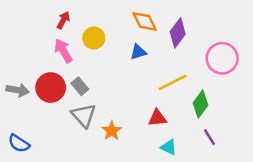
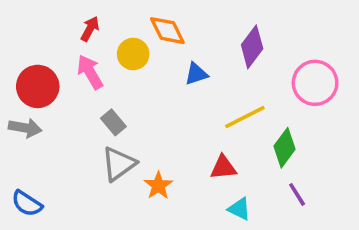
orange diamond: (145, 21) -> (167, 31), moved
red circle: (51, 88) -> (38, 86), moved
gray triangle: (84, 115) -> (119, 164), turned 36

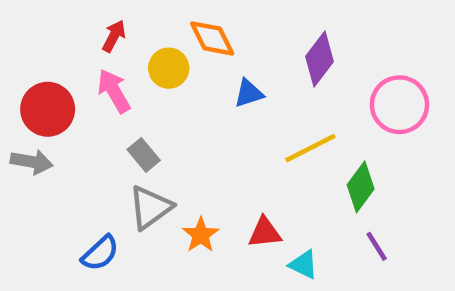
red triangle: (223, 167) -> (265, 233), moved
blue semicircle: (27, 203) -> (100, 253), moved, turned -76

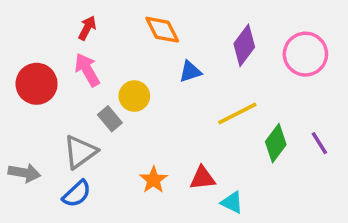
yellow circle: (169, 68) -> (134, 96), moved
pink circle: (399, 105) -> (305, 54), moved
gray arrow: (32, 162) -> (24, 173), moved
gray triangle: (150, 207) -> (80, 152), moved
purple line: (377, 246) -> (319, 143), moved

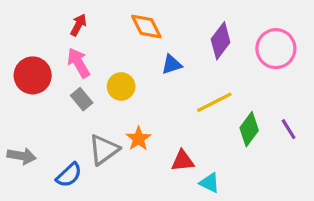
gray rectangle: (110, 119) -> (82, 99), moved
gray triangle: (80, 152) -> (104, 150), moved
orange star: (154, 180) -> (138, 139), moved

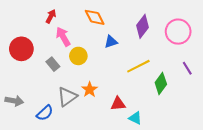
pink arrow: (78, 63) -> (63, 37), moved
purple line: (289, 129) -> (187, 68), moved

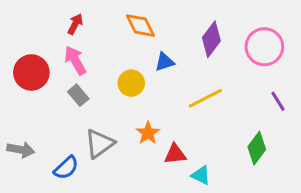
pink arrow: (63, 37) -> (75, 60), moved
yellow circle: (78, 56) -> (131, 83), moved
green diamond: (161, 83) -> (257, 148), moved
orange star: (90, 90) -> (148, 133), moved

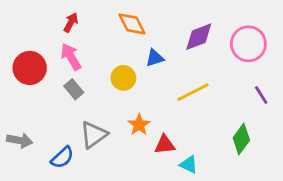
purple diamond: (211, 39) -> (199, 37), turned 32

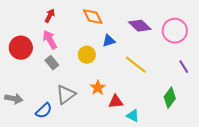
purple diamond: (199, 37) -> (140, 26), turned 65
yellow line: (193, 92) -> (136, 65), turned 65

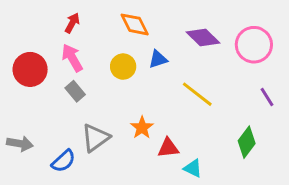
yellow circle: (87, 55) -> (123, 67), moved

